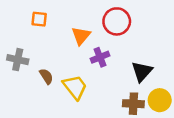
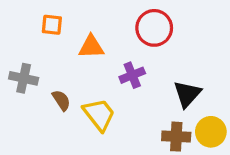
orange triangle: (81, 36) -> (91, 47), moved, turned 48

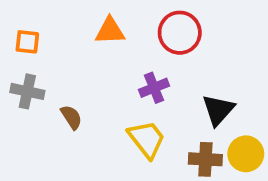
orange square: (52, 25) -> (27, 42), moved
orange triangle: (91, 47) -> (110, 31), moved
yellow trapezoid: (99, 114) -> (147, 139), moved

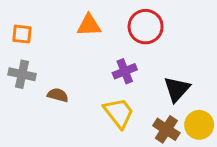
brown semicircle: (71, 117) -> (58, 95), turned -42
brown cross: (205, 159) -> (166, 129), turned 30

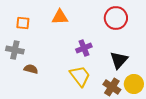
red circle: (146, 27) -> (116, 18), moved
orange square: (22, 34) -> (23, 23), moved
brown semicircle: (58, 95) -> (31, 69), moved

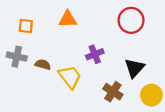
brown semicircle: (31, 69) -> (43, 64), moved
yellow trapezoid: (80, 76) -> (70, 77), moved
brown cross: (112, 87) -> (113, 92), moved

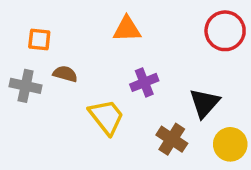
orange triangle: (68, 19) -> (127, 29), moved
red circle: (131, 20) -> (225, 31), moved
brown semicircle: (43, 64) -> (65, 74), moved

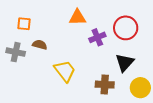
red circle: (225, 31) -> (126, 28), moved
purple cross: (144, 82) -> (97, 37), moved
brown cross: (172, 139) -> (105, 85), turned -30

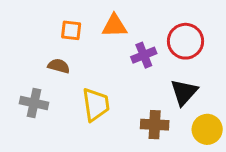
orange square: (24, 24) -> (71, 30), moved
gray cross: (16, 52) -> (34, 103), moved
yellow trapezoid: (65, 71) -> (96, 105), turned 30

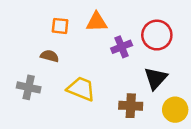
yellow trapezoid: (96, 105) -> (81, 89), turned -60

